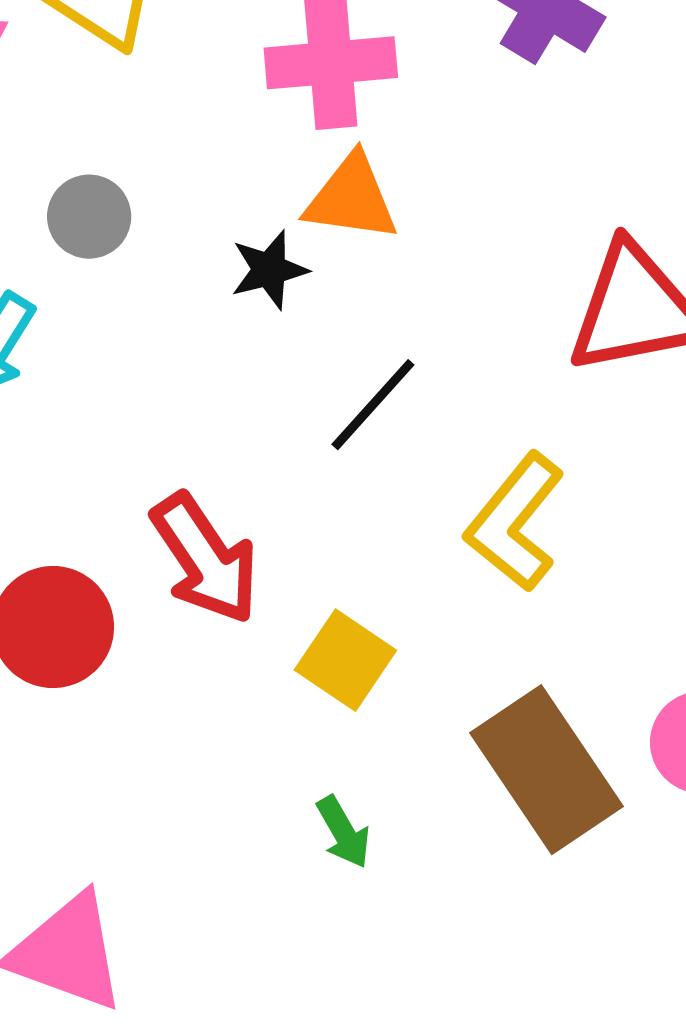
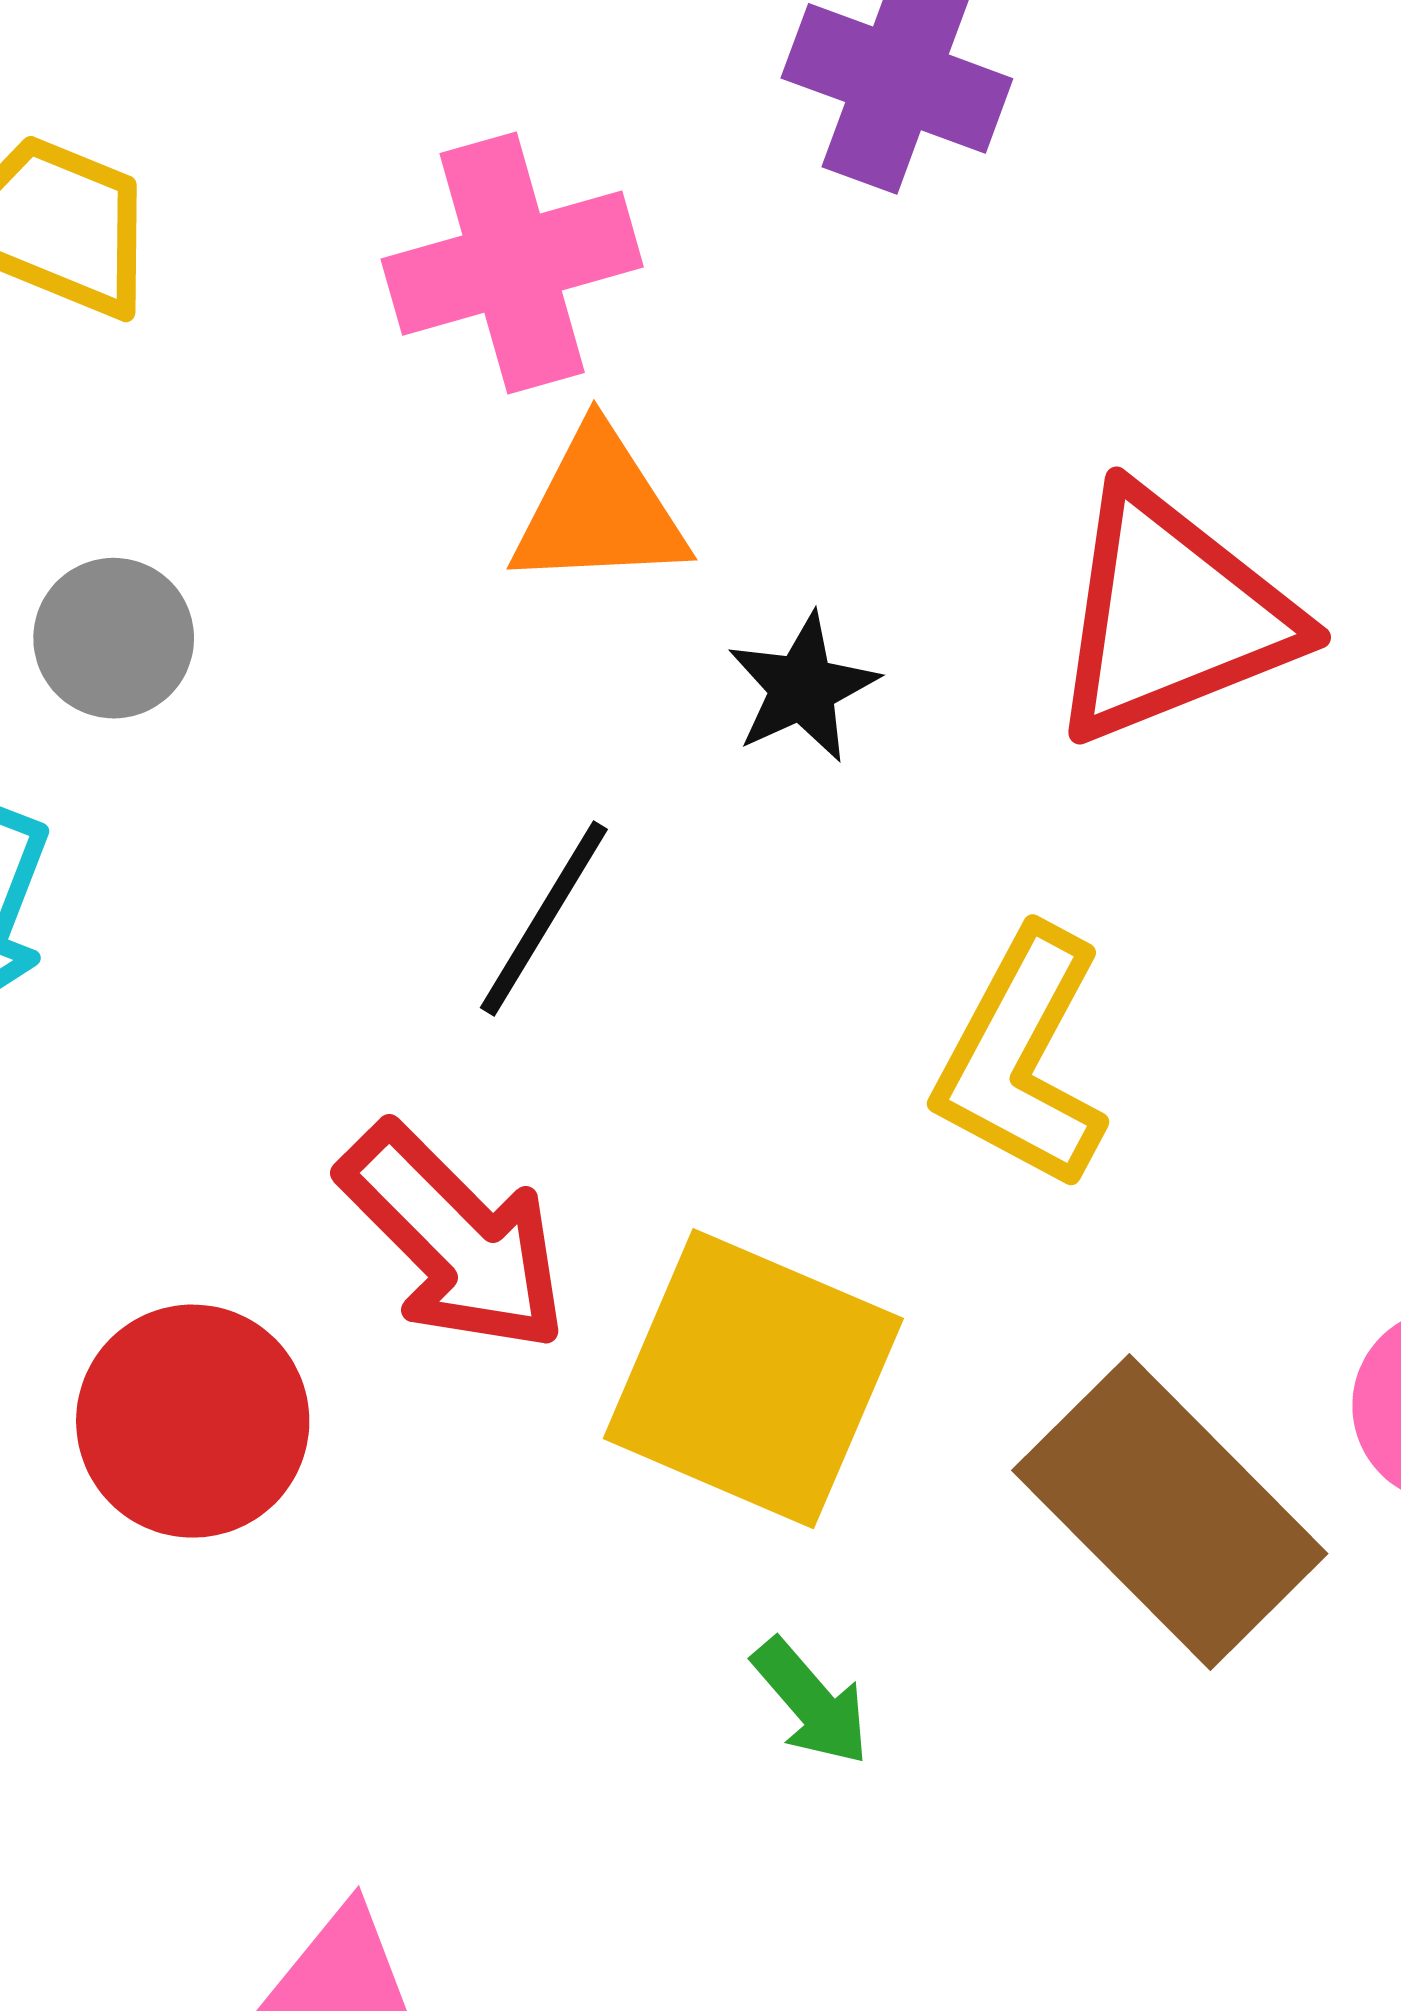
black star: (269, 270) -> (803, 688), moved
black line: (373, 405) -> (544, 918), moved
yellow square: (345, 660) -> (753, 1379), size x1.6

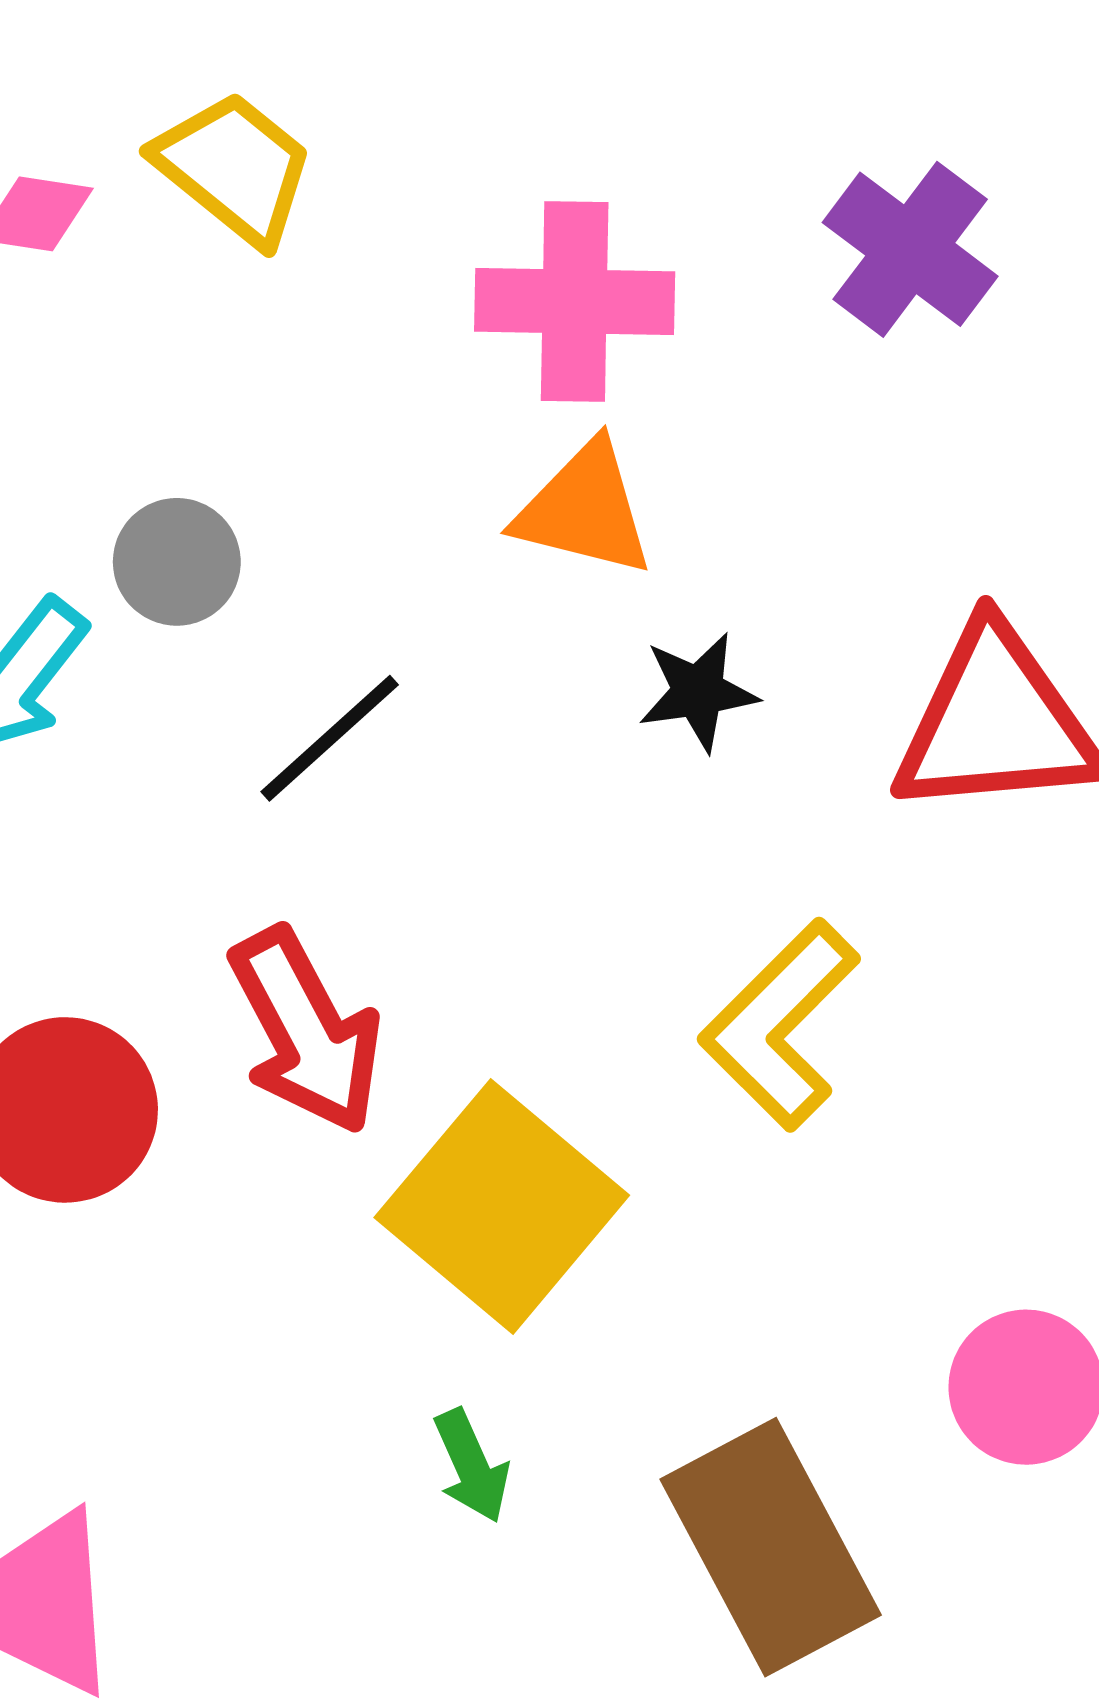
gray circle: (114, 638) -> (177, 562), moved
black line: (544, 918) -> (330, 738), moved
brown rectangle: (1170, 1512) -> (771, 1547), moved

